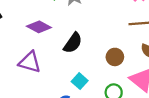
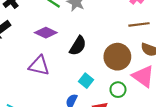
brown circle: (115, 57) -> (117, 57), size x1.6

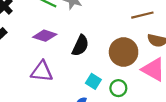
green circle: (118, 90) -> (118, 88), moved

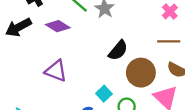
purple diamond: (45, 36) -> (58, 26), moved
black semicircle: (80, 45) -> (118, 50), moved

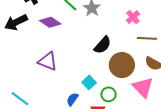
pink cross: (170, 11) -> (133, 17), moved

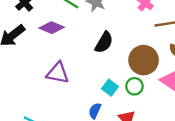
black semicircle: (103, 45) -> (104, 42), moved
green circle: (109, 94) -> (134, 86), moved

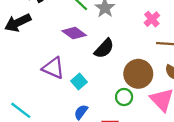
purple diamond: (52, 28) -> (74, 33), moved
cyan square: (110, 88) -> (79, 81), moved

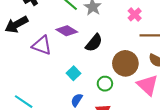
purple triangle: (53, 68) -> (42, 45), moved
green circle: (124, 97) -> (105, 84), moved

